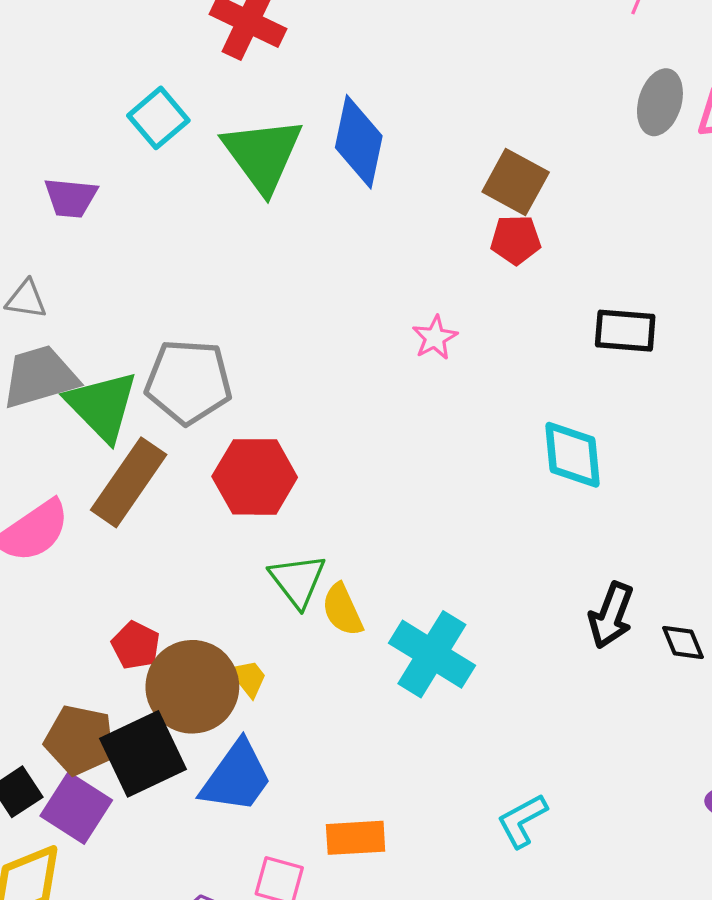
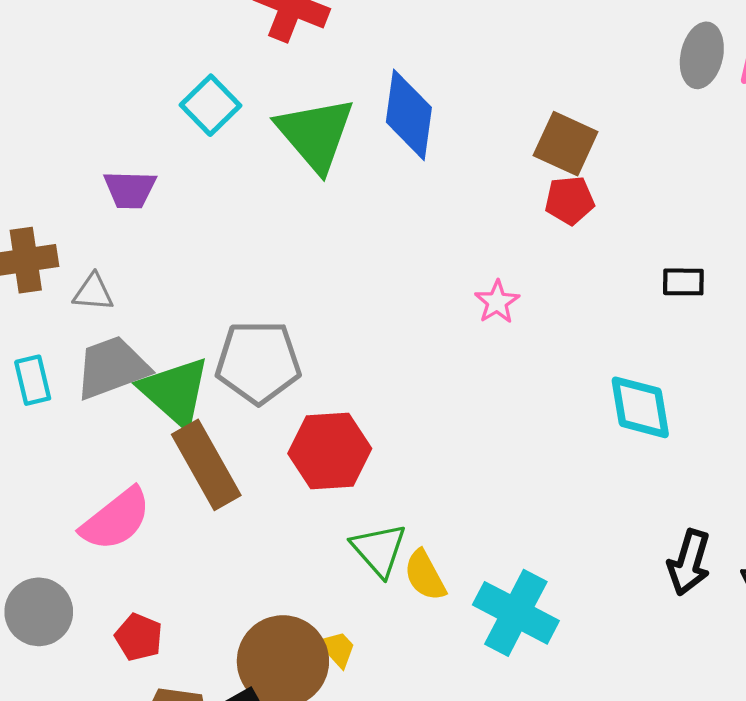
black rectangle: (625, 331) -> (683, 282), size x0.7
brown rectangle: (129, 482) -> (206, 465), turned -60
red pentagon: (136, 645) -> (139, 637), moved

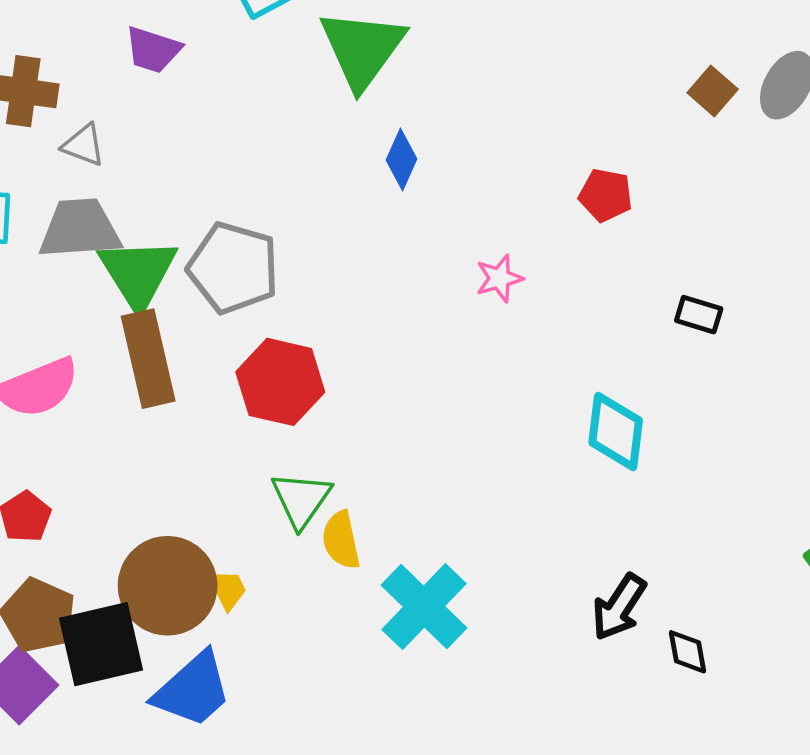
blue diamond: (409, 115) -> (402, 159), moved, size x0.6
brown square: (566, 144) -> (713, 91), moved, size x0.7

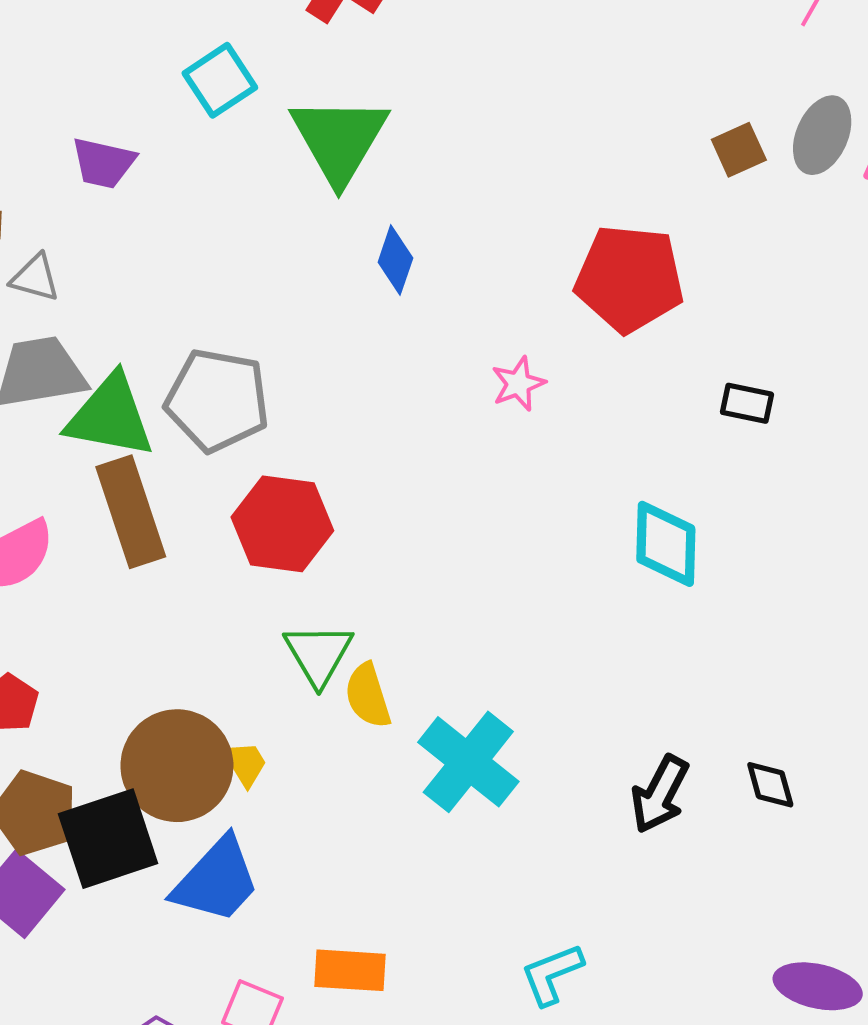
brown square: (713, 91) -> (739, 150), turned 30
red pentagon: (606, 195) -> (629, 279), size x1.8
green triangle: (138, 273) -> (110, 416), turned -42
black arrow: (619, 607) -> (660, 794), moved

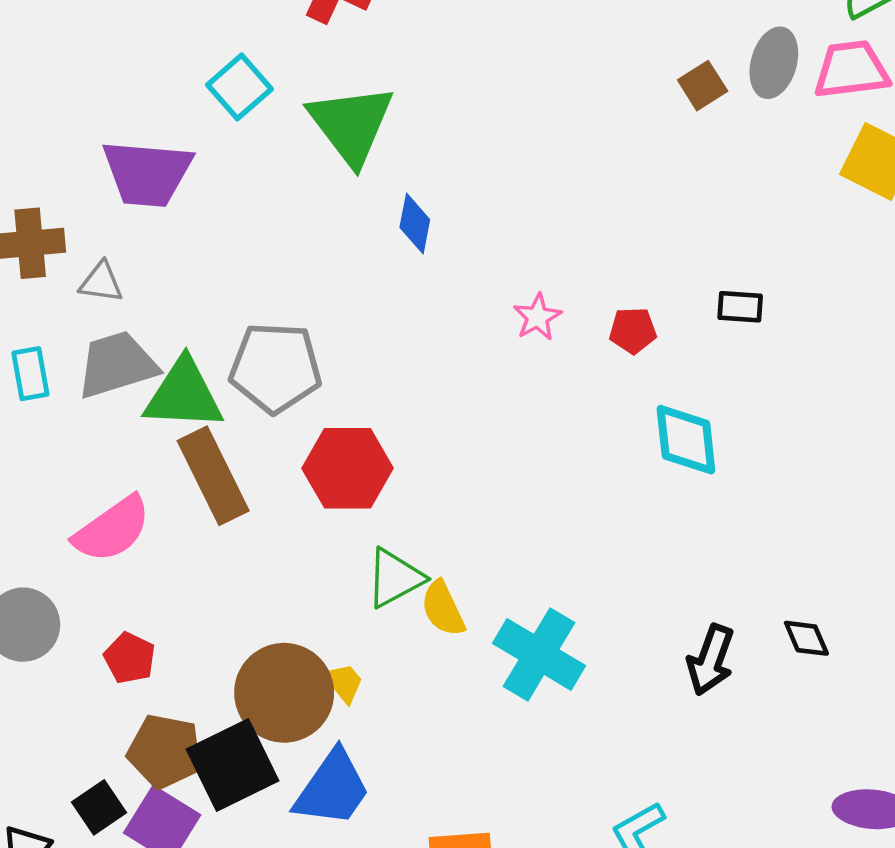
purple trapezoid: (103, 163) -> (147, 173), size x1.6
red pentagon: (629, 279) -> (633, 330), moved, size x0.5
green triangle: (318, 654) -> (395, 578), turned 40

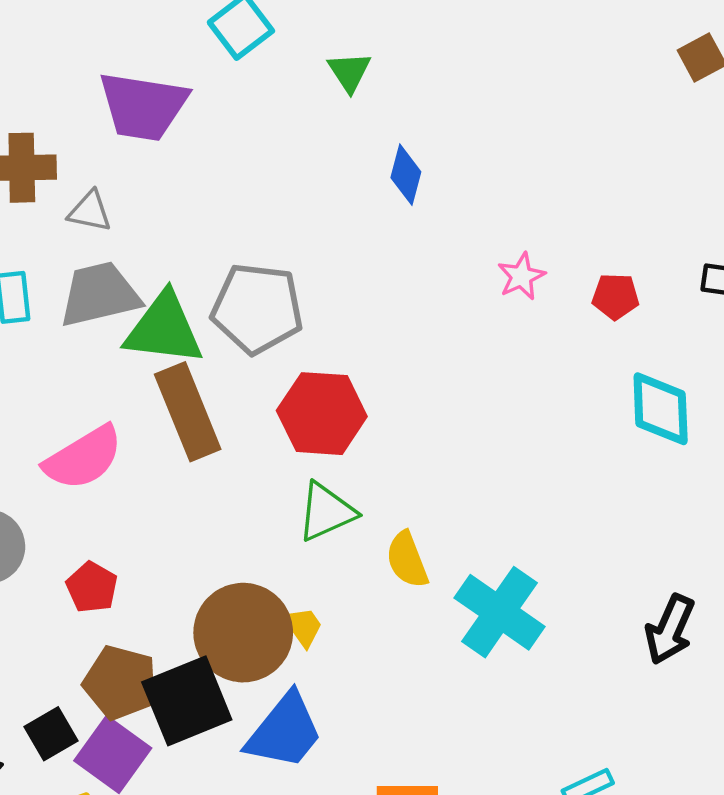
green triangle: (351, 124) -> (349, 72), size x0.5
green triangle: (395, 578) -> (326, 512), moved

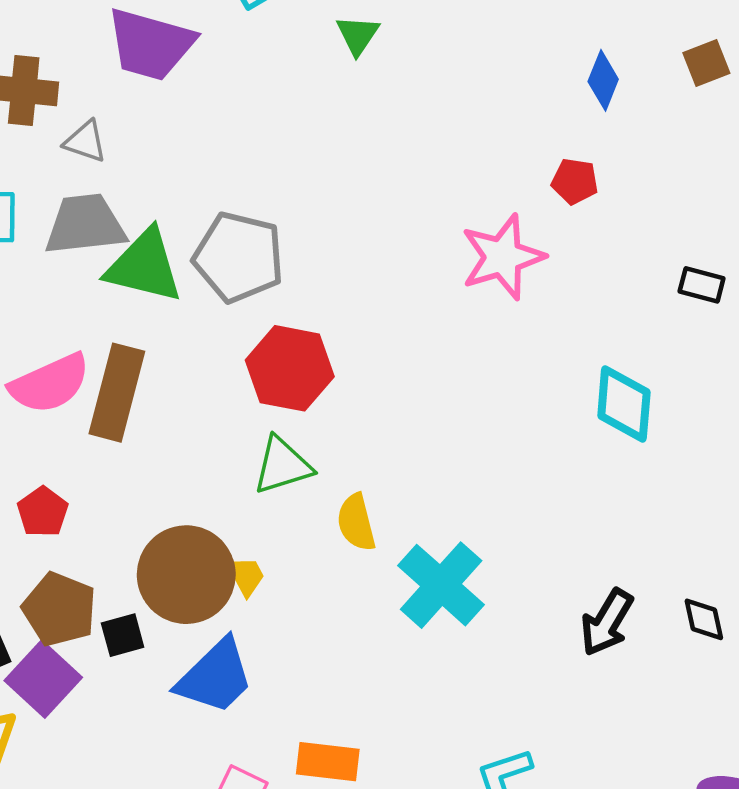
blue diamond: (406, 175) -> (603, 80), moved
pink star: (521, 276) -> (503, 257), size x1.8
red pentagon: (615, 296) -> (575, 181), moved
brown rectangle: (188, 412) -> (117, 393), moved, turned 30
black square: (187, 701) -> (123, 635), size x0.5

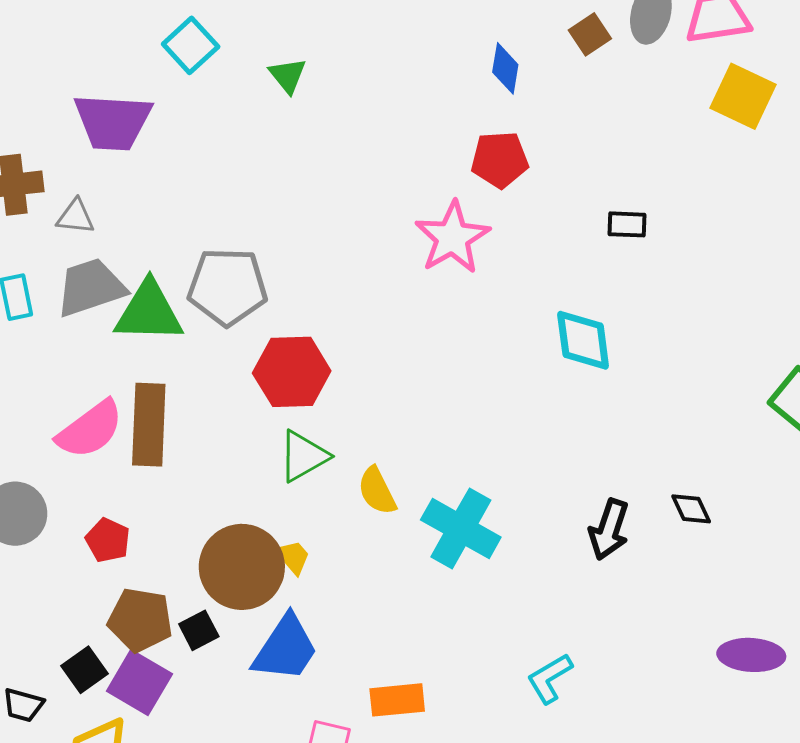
red pentagon: (575, 181) -> (500, 160), size x1.4

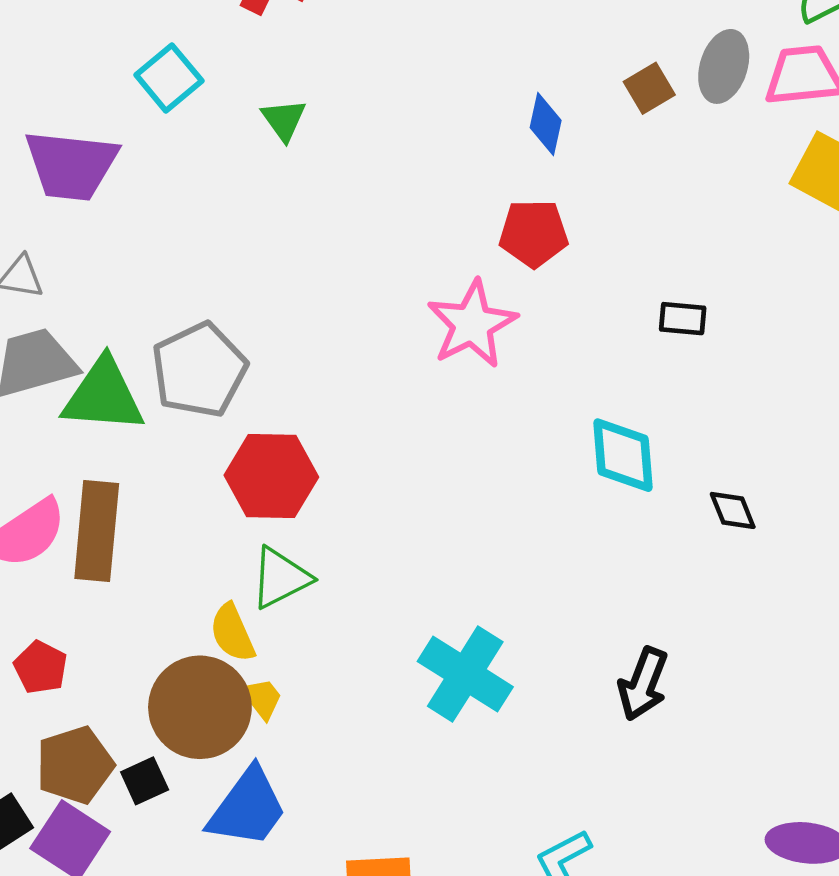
gray pentagon: (228, 287) -> (199, 370), turned -30
yellow semicircle: (377, 491) -> (232, 633), moved
black diamond: (691, 509) -> (733, 510), moved
brown pentagon: (140, 620) -> (75, 765), turned -30

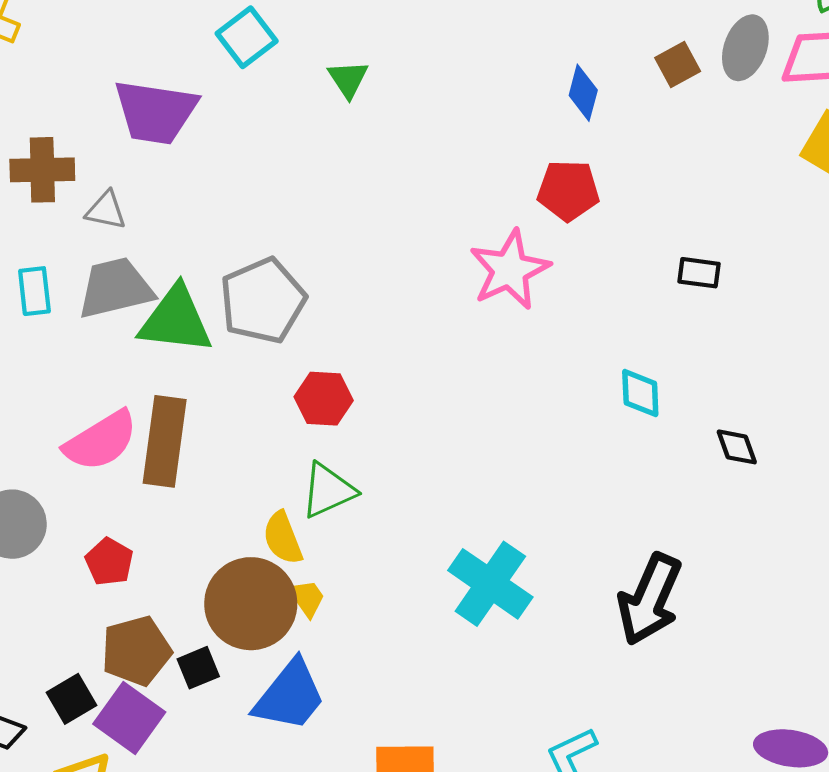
cyan diamond: (623, 455) -> (640, 393), size x0.7
red hexagon: (271, 476) -> (324, 399), size x0.7
black arrow: (643, 684) -> (650, 599), size x1.4

